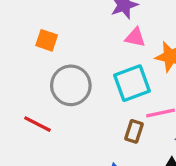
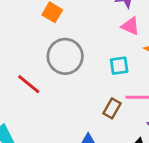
cyan square: (132, 83) -> (119, 66), size x0.6

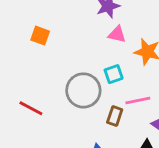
gray circle: (65, 56) -> (83, 90), moved

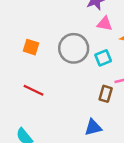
orange square: (40, 36) -> (31, 47), moved
gray circle: (83, 90) -> (74, 48), moved

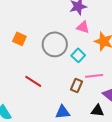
cyan square: (103, 58) -> (78, 55), turned -32
red line: (33, 90) -> (33, 81), moved

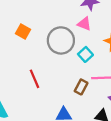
pink triangle: (83, 27) -> (84, 24), moved
red line: (33, 81) -> (34, 79), turned 30

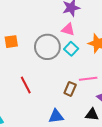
orange square: (23, 31) -> (11, 42), turned -32
cyan square: (85, 54) -> (71, 49), moved

